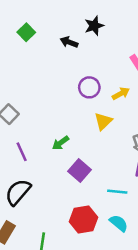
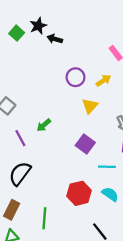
black star: (94, 26) -> (38, 26), moved
green arrow: (61, 143) -> (44, 125), moved
purple square: (80, 170) -> (85, 144), moved

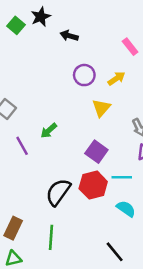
black arrow: (55, 39) -> (69, 36), moved
black semicircle: (20, 174) -> (58, 192), moved
red hexagon: (79, 193) -> (93, 185), moved

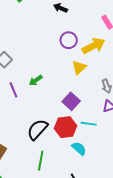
yellow arrow: (116, 78) -> (94, 46), size x1.6
cyan semicircle: (126, 209) -> (79, 148), moved
green line: (51, 237) -> (41, 161), moved

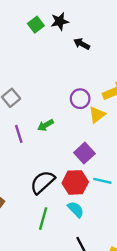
purple circle: (69, 40) -> (80, 99), moved
cyan semicircle: (79, 148) -> (76, 209), moved

